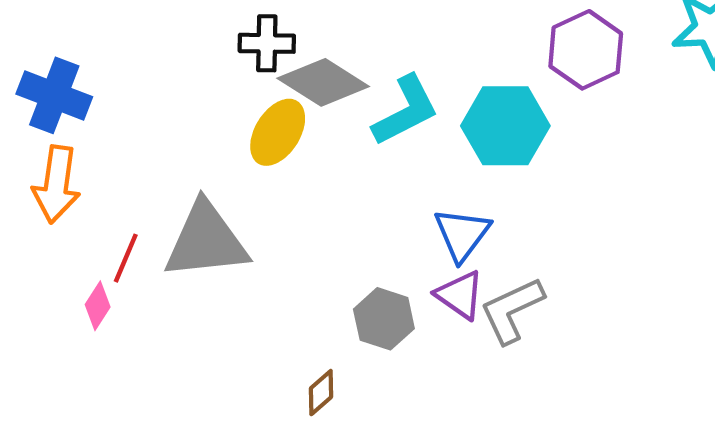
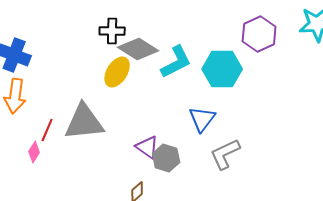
purple triangle: (460, 295) -> (147, 147), moved

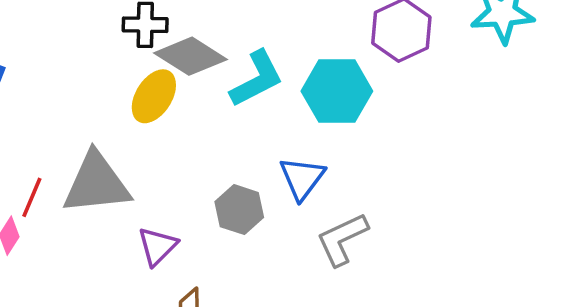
purple triangle: (147, 147) -> (157, 246), moved, turned 40
gray hexagon: (166, 158) -> (239, 210), moved

